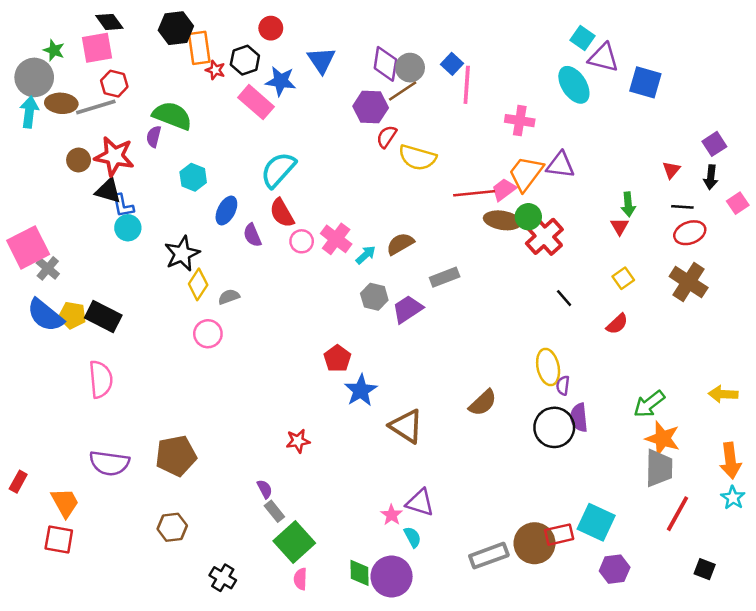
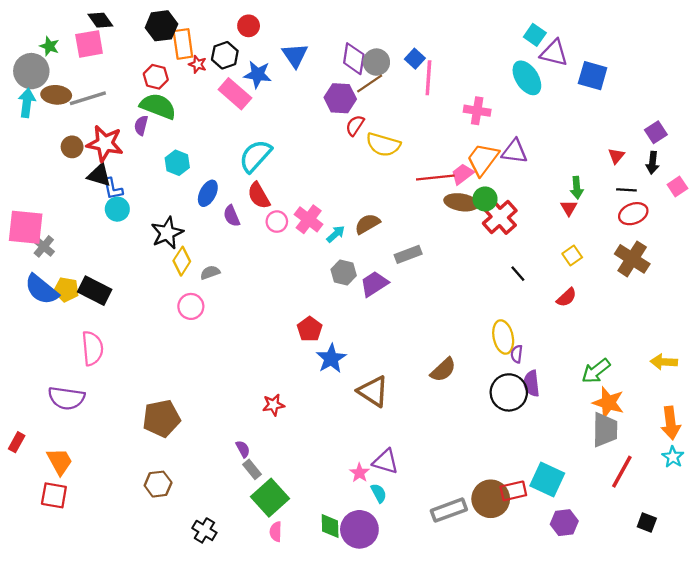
red hexagon: (114, 84) -> (156, 77), moved
pink square: (28, 247) -> (26, 227), turned 33
purple semicircle: (109, 463) -> (66, 398), moved

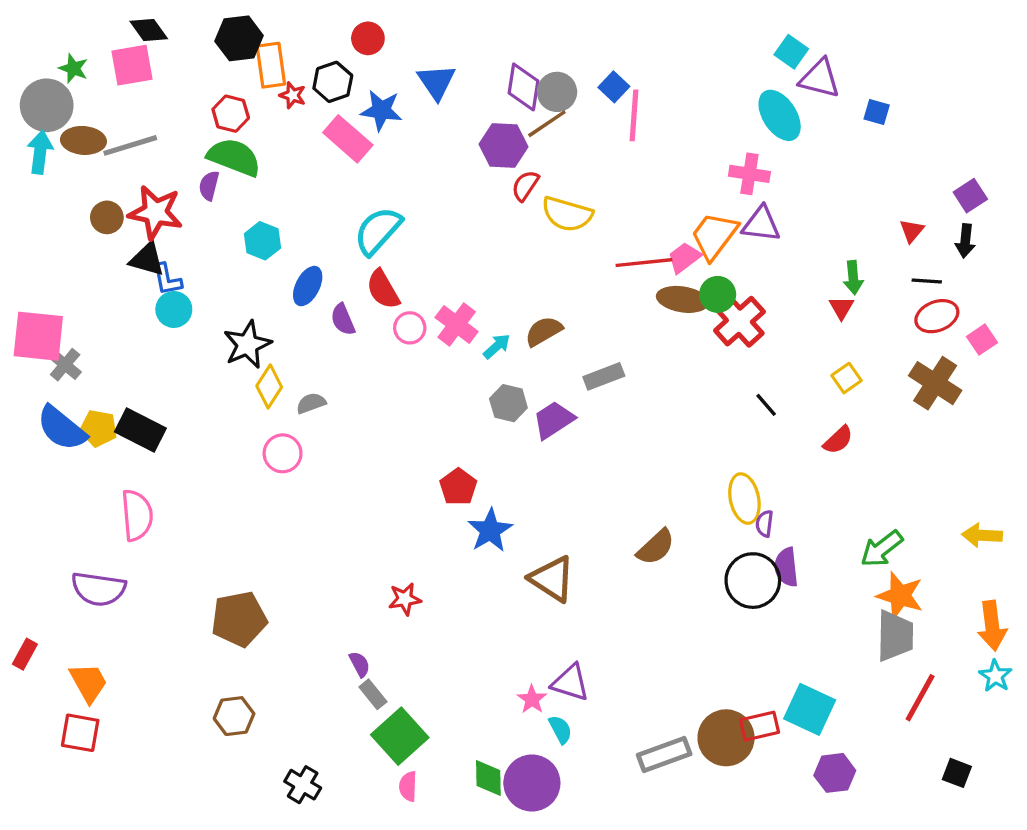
blue square: (593, 76) -> (877, 112), size x0.6
pink cross: (477, 111) -> (749, 174), moved
pink square: (677, 186) -> (982, 340), moved

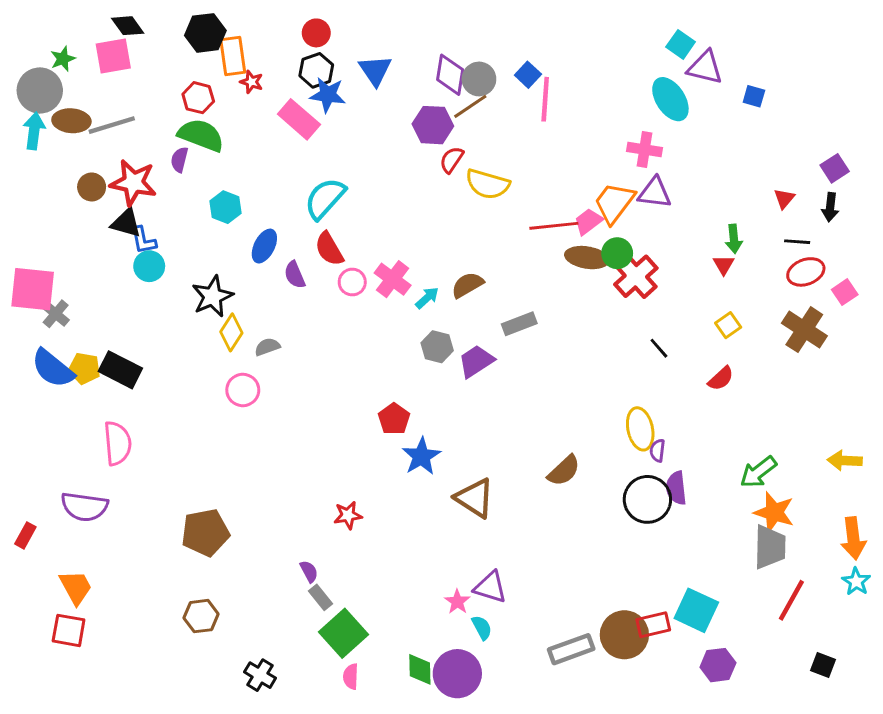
green star: (73, 68) -> (63, 59), turned 30
black hexagon: (333, 82) -> (316, 70), moved
red rectangle: (25, 654) -> (25, 535), moved

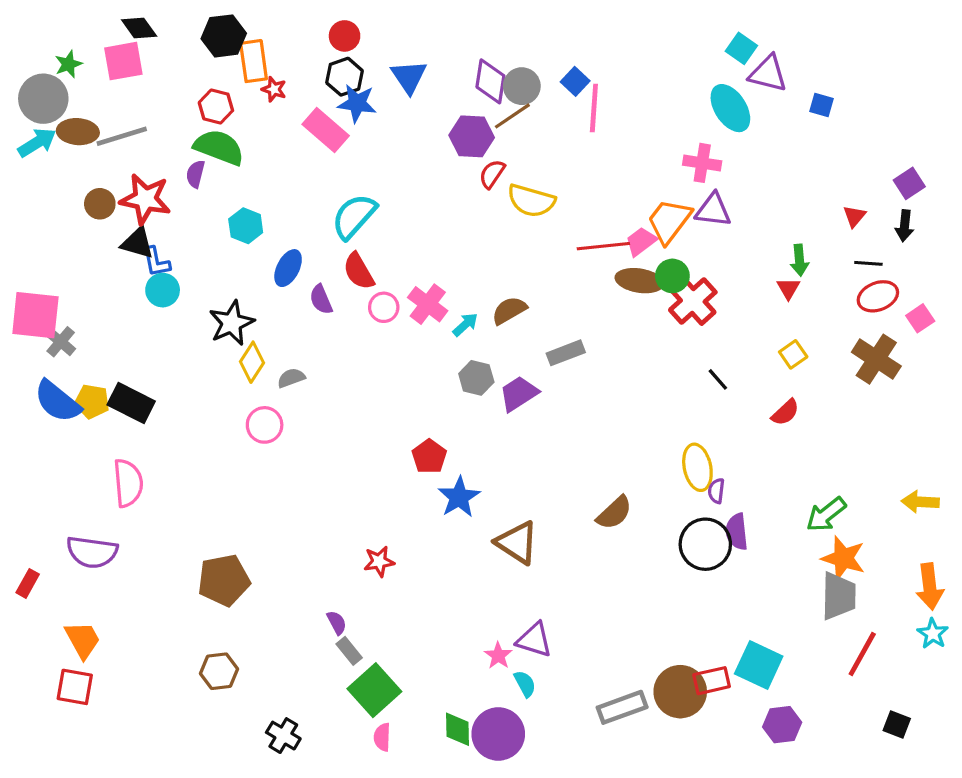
cyan arrow: (34, 131) -> (37, 143), turned 51

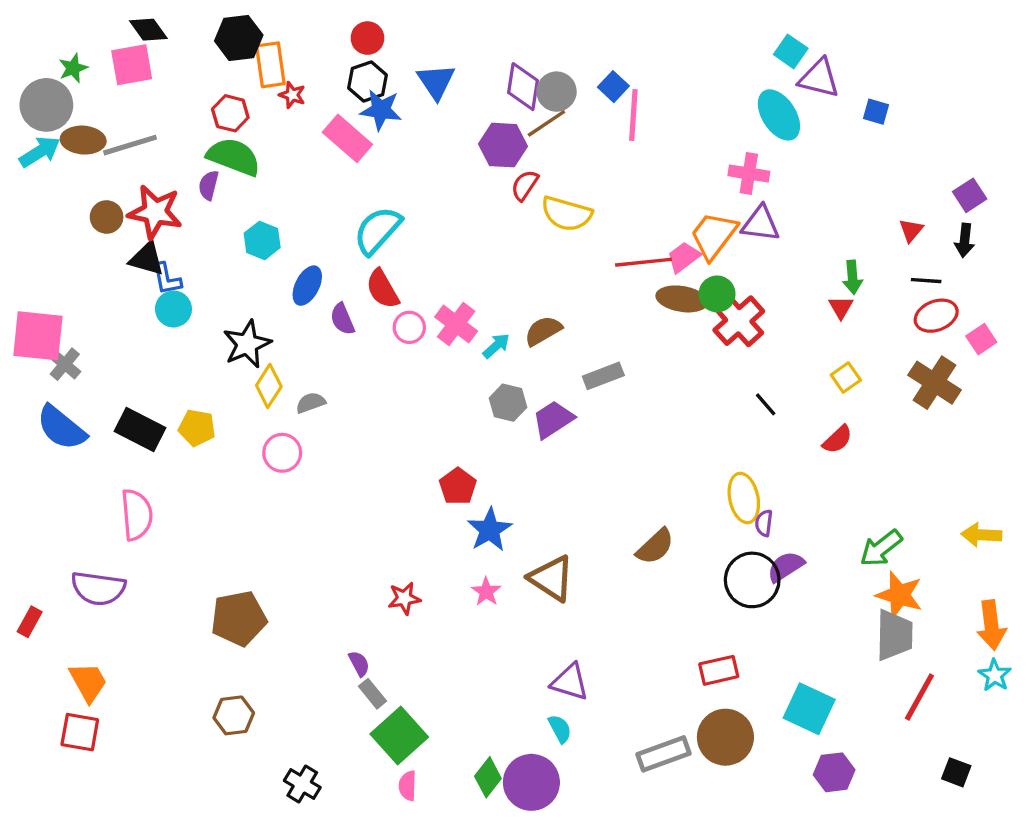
yellow pentagon: (92, 401) -> (197, 428), moved
purple semicircle: (737, 532) -> (786, 567), turned 63
pink star: (498, 656) -> (486, 592), moved
red rectangle: (712, 681) -> (719, 670), moved
green diamond: (457, 729) -> (488, 777), turned 39

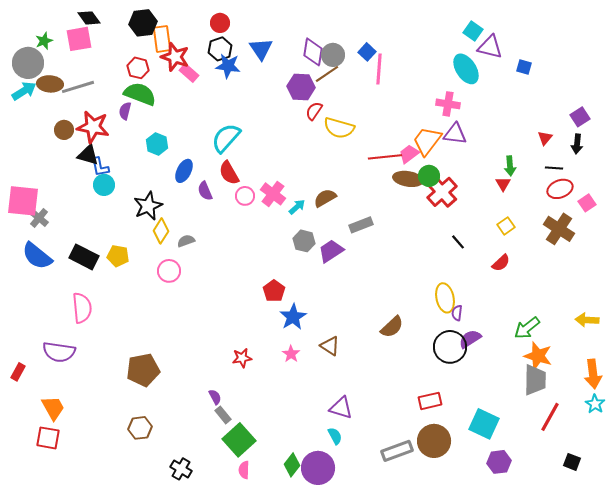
red star: (292, 95) -> (175, 57), size x1.8
pink rectangle: (347, 138) -> (189, 73), moved, size x0.7
brown triangle: (551, 578) -> (330, 346), size x0.7

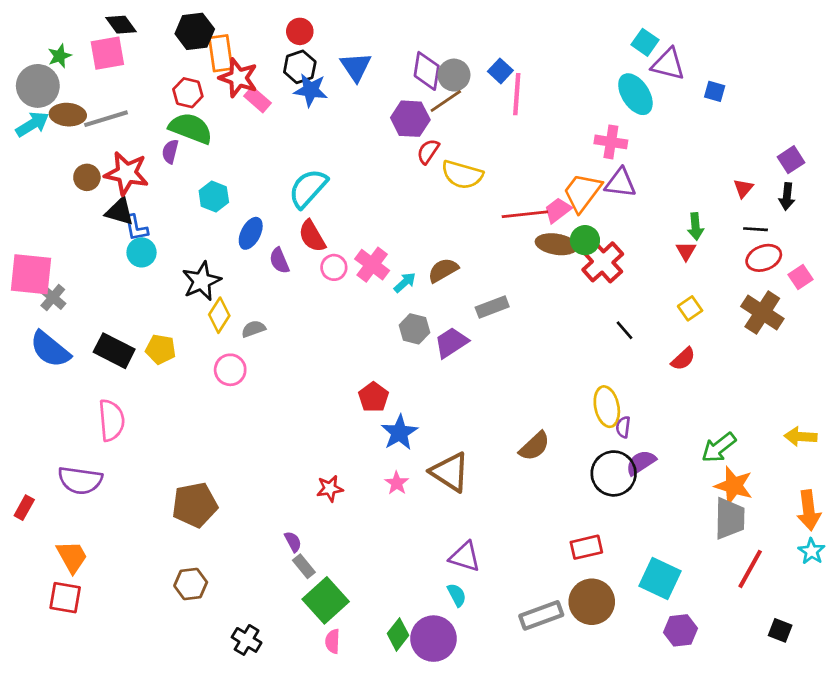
brown triangle: (330, 346) -> (450, 472), size x1.5

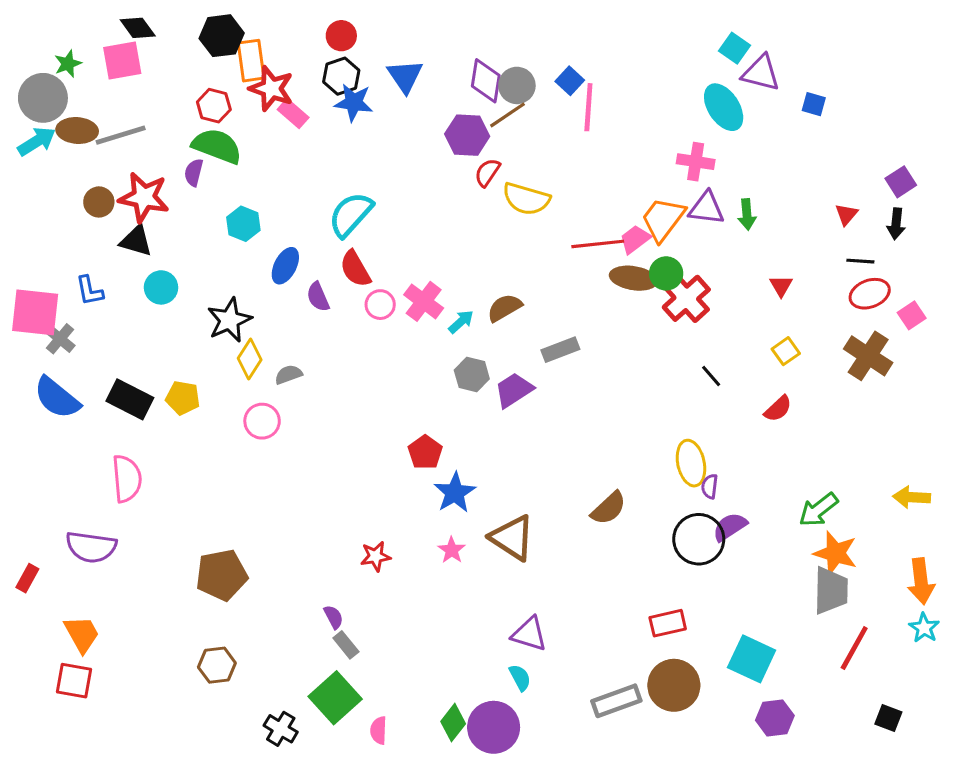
green arrow: (695, 227) -> (747, 214), moved
blue L-shape: (136, 228) -> (90, 291), moved
green square: (326, 600) -> (335, 698), moved

